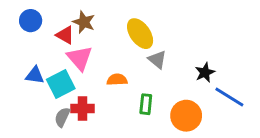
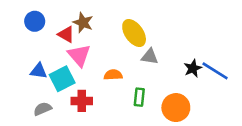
gray triangle: (157, 59) -> (150, 57), turned -30
blue line: (229, 97) -> (215, 71), moved
gray semicircle: (62, 117) -> (43, 109), moved, turned 42

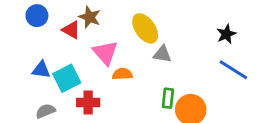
pink triangle: (79, 55) -> (105, 53), moved
black star: (193, 68) -> (226, 34), moved
green rectangle: (139, 97) -> (168, 98), moved

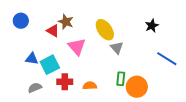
blue circle: (37, 16) -> (21, 21), moved
black star: (226, 34) -> (152, 26), moved
gray triangle: (162, 54) -> (117, 48), turned 40
orange semicircle: (122, 74) -> (90, 86), moved

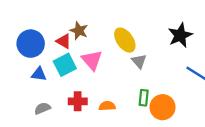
blue circle: (21, 21) -> (31, 44), moved, size x1.5
black star: (152, 26) -> (180, 35), size x1.5
cyan square: (50, 65) -> (65, 65), moved

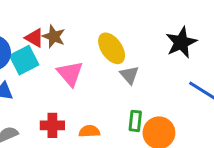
red triangle: (64, 41) -> (35, 38), moved
cyan square: (65, 65) -> (24, 60), moved

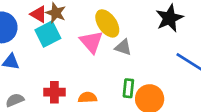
cyan square: (24, 60) -> (48, 34), moved
pink triangle: (70, 74) -> (91, 42), moved
gray triangle: (129, 75) -> (123, 47), turned -30

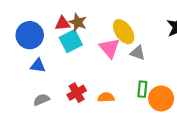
red triangle: (39, 14) -> (63, 23), turned -35
red cross: (54, 92) -> (77, 93), turned -30

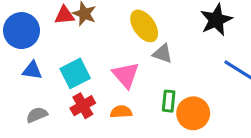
cyan square: (71, 41) -> (75, 73), moved
pink triangle: (109, 48) -> (126, 75), moved

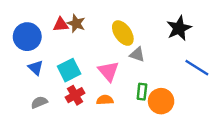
blue triangle: (32, 70) -> (36, 68), turned 35

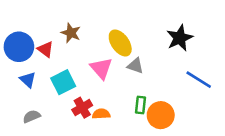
red triangle: (61, 25) -> (46, 49), moved, turned 42
pink triangle: (108, 71) -> (101, 68), moved
red cross: (75, 95) -> (82, 108), moved

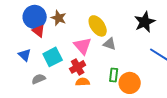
blue circle: (19, 47) -> (35, 17), moved
red cross: (82, 108) -> (78, 67), moved
gray semicircle: (32, 116) -> (39, 79), moved

